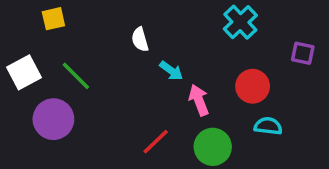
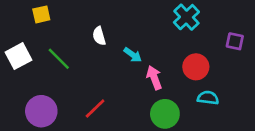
white semicircle: (140, 39) -> (99, 36), moved
purple circle: (53, 119) -> (41, 111), moved
red line: (156, 142) -> (95, 109), moved

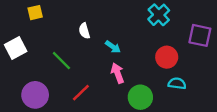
purple square: (235, 41) -> (200, 35), size x1.5
green line: (59, 59) -> (61, 61), moved
pink arrow: (154, 78) -> (117, 73), moved

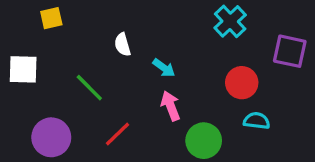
white square: (16, 48) -> (23, 69), turned 30

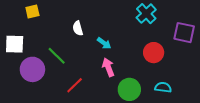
cyan semicircle: (257, 121) -> (163, 87), moved
purple circle: (51, 137) -> (32, 69), moved

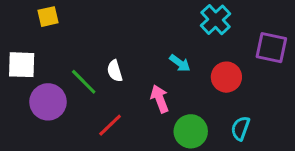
white semicircle: (78, 28) -> (115, 71), moved
cyan arrow: (104, 43) -> (180, 63), moved
cyan semicircle: (163, 87) -> (240, 128), turned -77

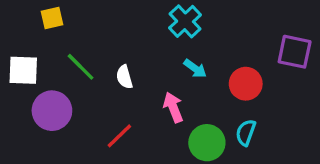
cyan cross: (216, 20) -> (185, 21), moved
green line: (84, 82) -> (81, 67), moved
cyan semicircle: (240, 128) -> (246, 133), moved

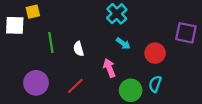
green line: (81, 67) -> (51, 42), turned 36
white square: (23, 70) -> (15, 25), moved
purple circle: (52, 111) -> (36, 83), moved

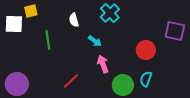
cyan arrow: (123, 43) -> (95, 41), moved
white semicircle: (79, 49) -> (74, 20), moved
purple circle: (36, 83) -> (17, 84), moved

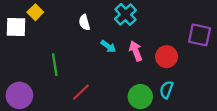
yellow square: (31, 11) -> (35, 12), turned -32
green line: (48, 40) -> (55, 65), moved
pink arrow: (103, 64) -> (136, 51), moved

